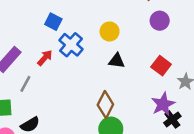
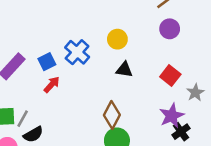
blue square: (53, 22) -> (47, 62), moved, turned 35
red arrow: (45, 58) -> (52, 85), moved
gray line: (25, 84) -> (23, 119), moved

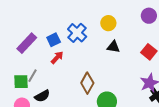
brown diamond: (112, 115) -> (87, 83), moved
gray line: (23, 119) -> (32, 76), moved

